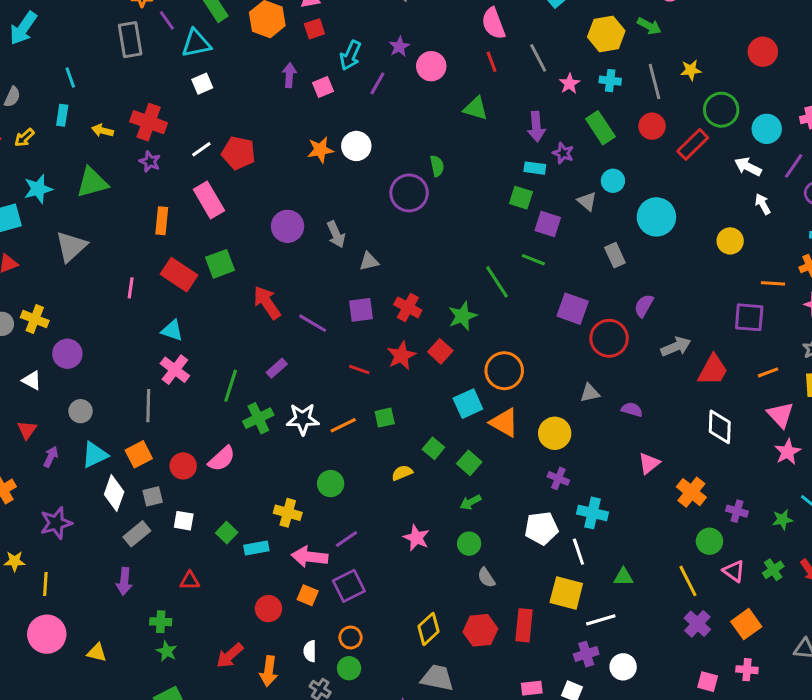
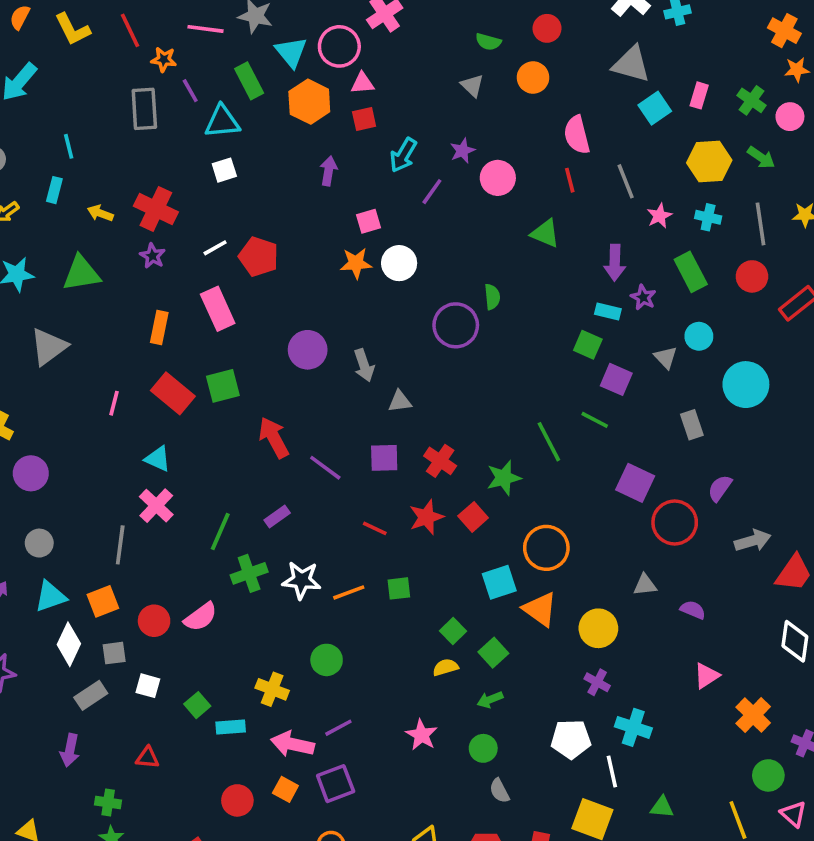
pink square: (323, 87) -> (368, 221), moved
yellow semicircle: (402, 473) -> (445, 667), moved

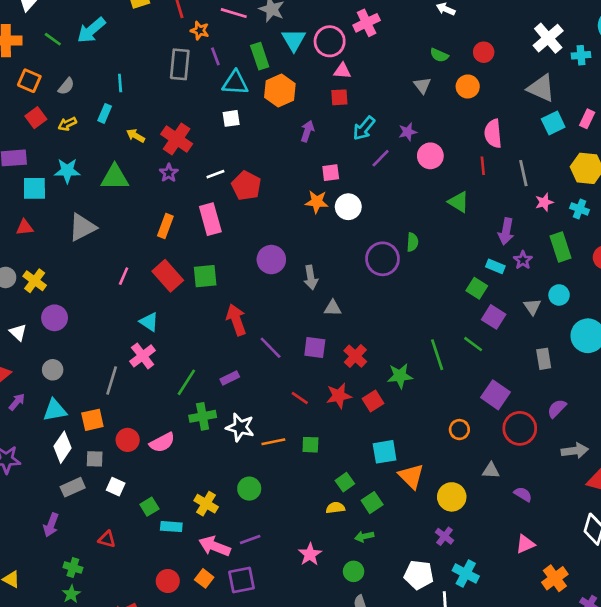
orange hexagon: (309, 102) -> (280, 91), moved
orange circle: (546, 548) -> (459, 430), moved, size x0.6

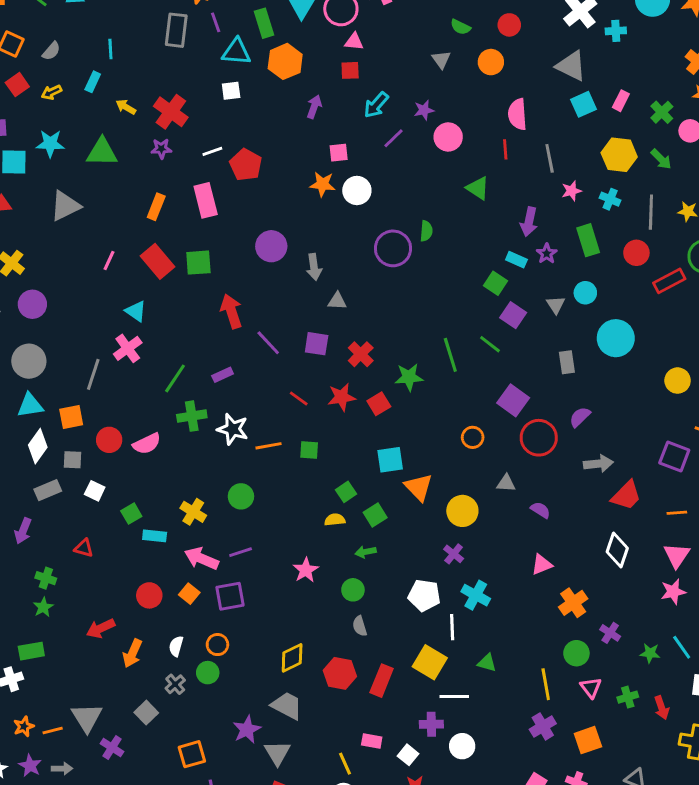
purple star: (169, 173) -> (161, 149), turned 30
gray circle: (53, 370) -> (29, 361), size x1.5

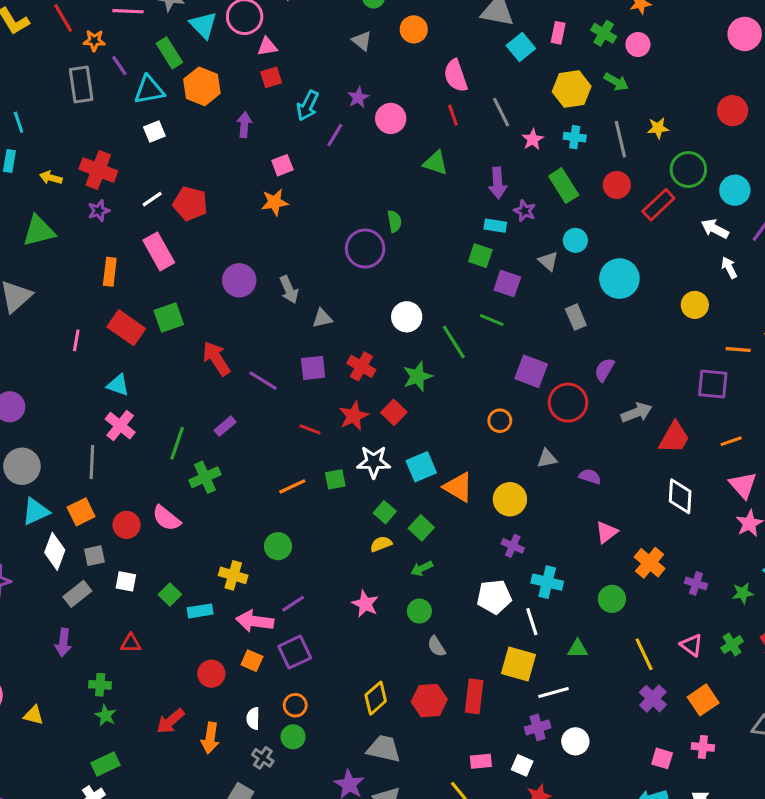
white circle: (357, 190) -> (407, 317), moved
white star: (233, 429) -> (374, 462), moved
pink semicircle: (147, 444) -> (166, 518), turned 80
green circle: (576, 653) -> (612, 599), moved

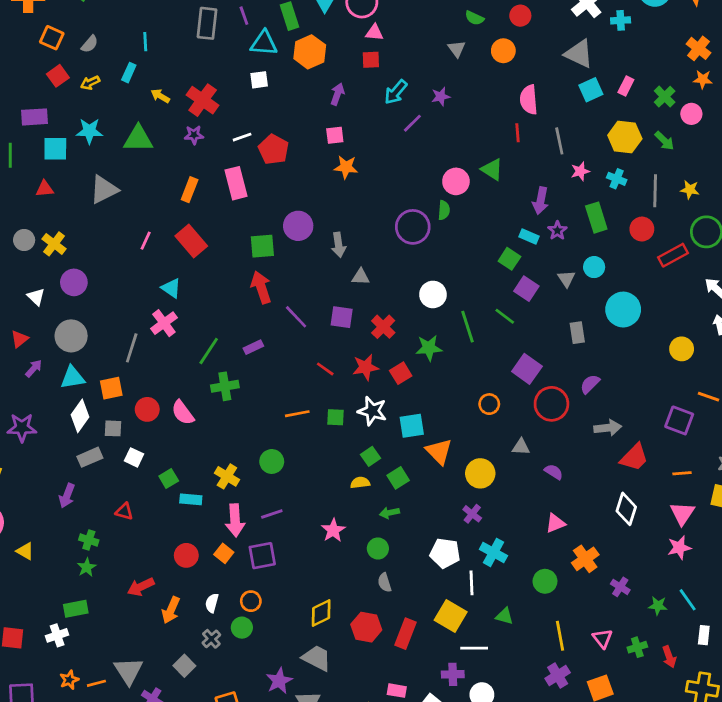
pink circle: (391, 118) -> (456, 181), moved
pink square: (282, 165) -> (335, 135), moved
green square: (169, 318) -> (262, 246), moved
pink arrow: (255, 621) -> (235, 520), turned -116

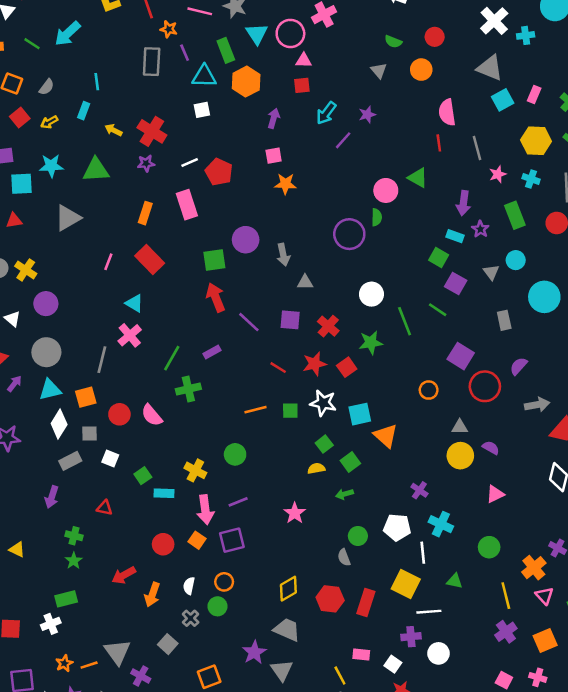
yellow circle: (480, 473) -> (460, 456), moved
green circle: (378, 549) -> (358, 536), moved
orange cross: (585, 559) -> (534, 568), moved

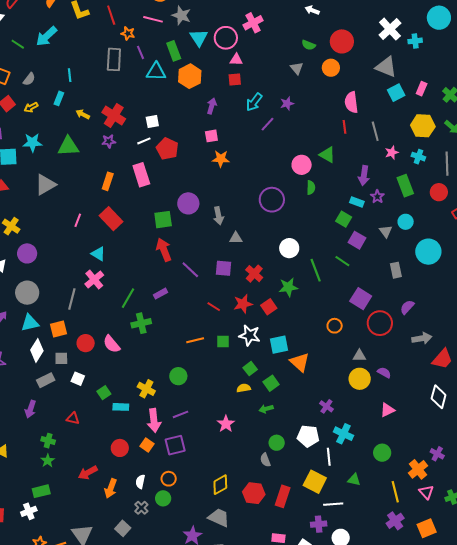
red circle: (435, 37) -> (342, 41), size x1.5
white square: (202, 110) -> (152, 121), moved
green semicircle: (377, 217) -> (311, 188), moved

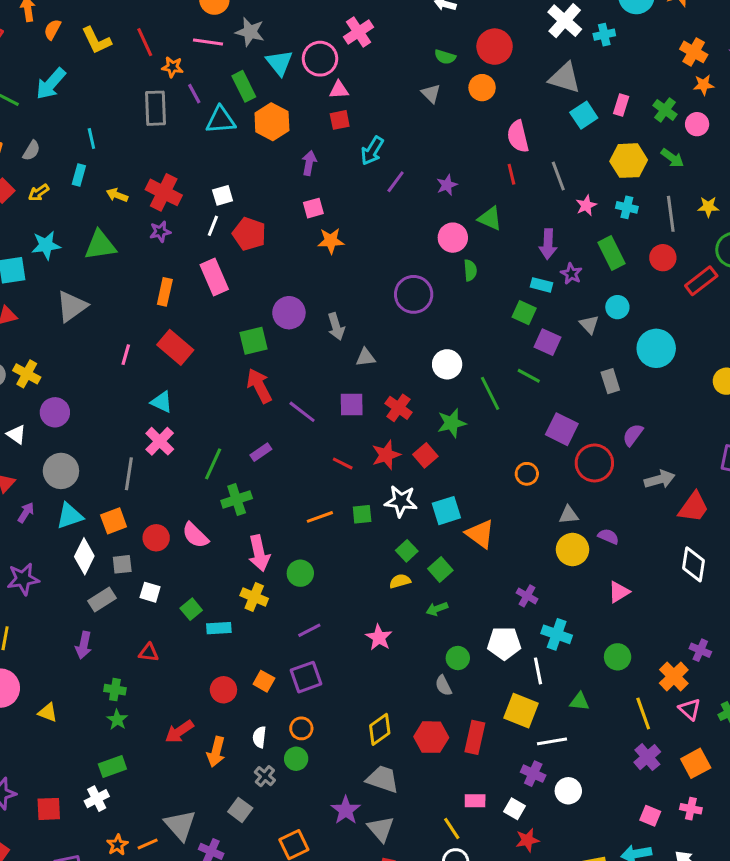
purple star: (287, 104) -> (447, 185), moved
white line: (144, 141) -> (213, 226), turned -40
pink arrow: (154, 420) -> (259, 553), moved
purple cross: (319, 524) -> (533, 774), turned 35

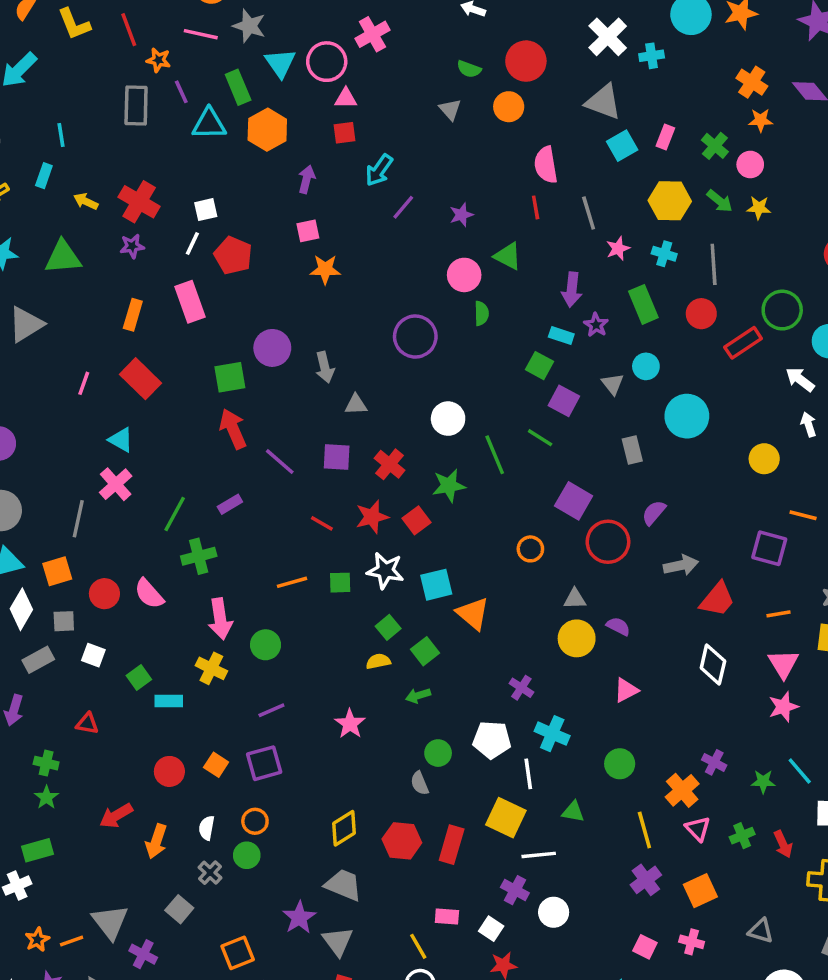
yellow star: (708, 207) -> (759, 208), moved

